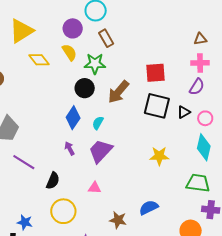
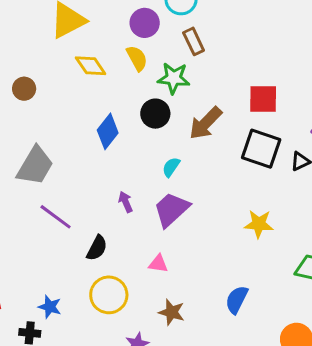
blue diamond: (73, 118) -> (108, 131), moved
blue semicircle: (149, 208) -> (237, 300), turned -42
brown star: (118, 220) -> (172, 312), moved

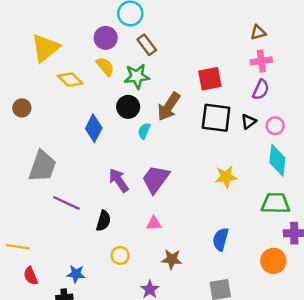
cyan semicircle: (171, 167) -> (144, 131), moved
purple arrow: (126, 202) -> (119, 180), size x1.5
yellow circle: (109, 295) -> (120, 256), size x0.6

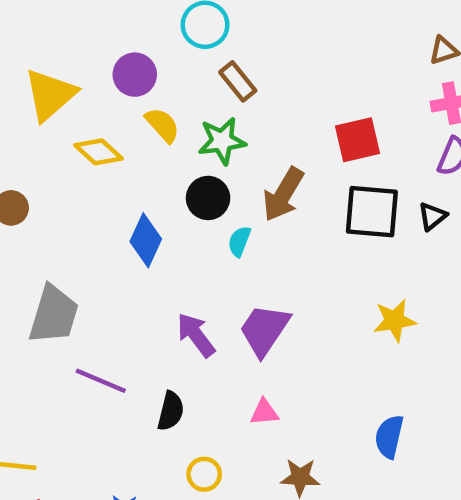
purple circle: (106, 38) -> (135, 75), moved

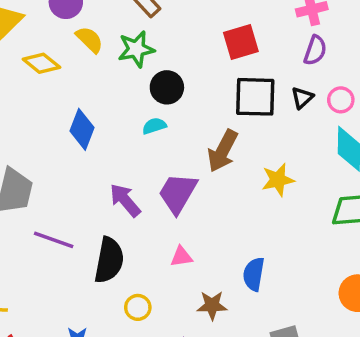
brown arrow: (283, 194) -> (223, 151), moved
black circle: (208, 198) -> (167, 87), moved
cyan semicircle: (239, 241) -> (154, 126), turned 55
black semicircle: (171, 411) -> (109, 260), size x1.5
blue semicircle: (389, 437) -> (254, 274), moved

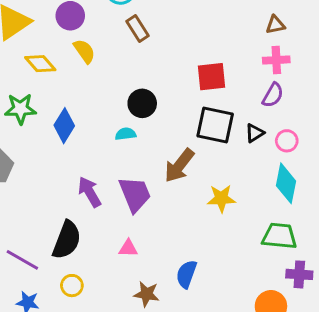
green star: (136, 49) -> (20, 109), moved
purple trapezoid: (178, 193) -> (135, 194), turned 117
purple line: (54, 240) -> (22, 260), moved
yellow circle: (138, 307) -> (72, 286), moved

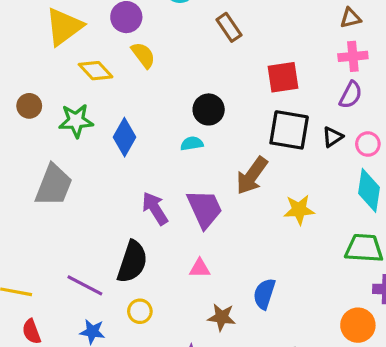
brown rectangle: (138, 29) -> (229, 27), moved

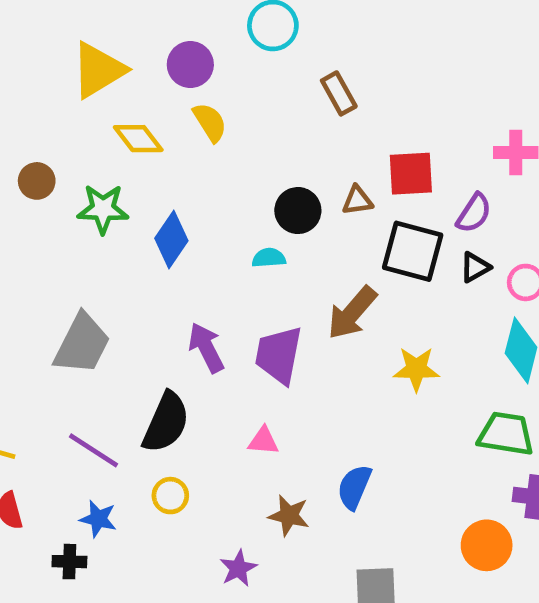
brown triangle: (350, 18) -> (357, 200), moved
purple semicircle: (351, 95) -> (474, 213), moved
gray trapezoid: (54, 185) -> (82, 344), moved
purple trapezoid: (205, 209) -> (279, 355), turned -150

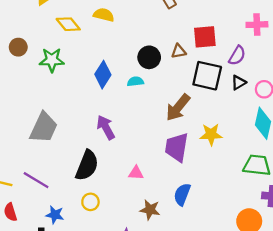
yellow semicircle: (210, 122) -> (104, 15), turned -42
blue diamond: (171, 239) -> (103, 75), moved
purple trapezoid: (279, 355) -> (177, 147), moved
purple line: (94, 450) -> (36, 180), moved

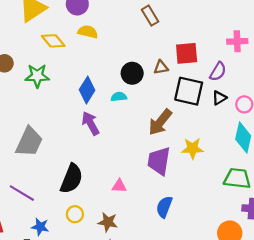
purple arrow: (106, 127) -> (90, 123), moved
brown star: (150, 210) -> (108, 222), moved

